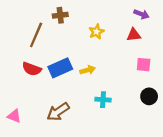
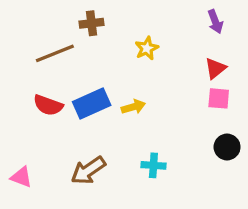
purple arrow: (141, 14) -> (215, 22), turned 48
brown line: (36, 35) -> (55, 53), turned 45
red triangle: (134, 35) -> (215, 68), moved, turned -32
cyan cross: (103, 100) -> (153, 165), moved

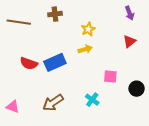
brown line: (55, 53) -> (19, 22), moved, turned 30
pink square: (219, 98) -> (110, 77), moved
yellow arrow: (133, 107) -> (85, 49), moved
cyan cross: (153, 165) -> (92, 100), turned 32

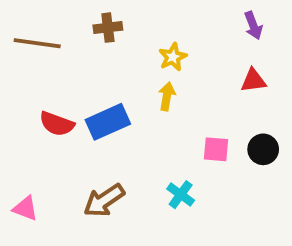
red triangle: (129, 41) -> (253, 81), turned 32
yellow arrow: (85, 49) -> (167, 96), turned -64
black circle: (137, 89) -> (263, 149), moved

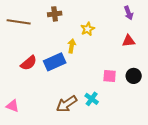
yellow arrow: (167, 96) -> (72, 46), moved
red semicircle: (57, 124) -> (29, 63), turned -60
brown arrow: (104, 200) -> (67, 104), moved

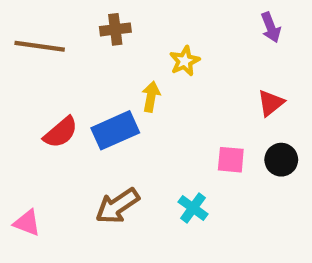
red triangle: (129, 41) -> (271, 103), moved, turned -32
brown arrow: (67, 104) -> (117, 206), moved

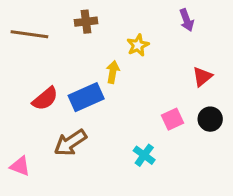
purple arrow: (271, 27) -> (187, 20), moved
pink square: (231, 160) -> (172, 119), turned -30
brown arrow: (117, 206) -> (70, 143), moved

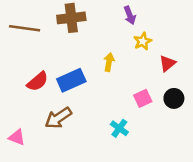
purple arrow: (187, 20) -> (130, 15), moved
brown cross: (86, 22) -> (71, 18), size x1.5
yellow star: (138, 45) -> (143, 41), moved
yellow arrow: (113, 72) -> (109, 62), moved

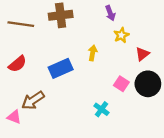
red semicircle: (38, 82) -> (17, 64), moved
pink square: (143, 98) -> (121, 84), turned -32
black circle: (174, 98) -> (148, 84), size x1.5
brown arrow: (58, 118) -> (33, 100), moved

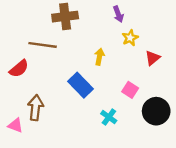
brown line: (21, 24) -> (43, 45), moved
blue rectangle: (61, 68) -> (80, 85), moved, turned 70
black circle: (148, 84) -> (156, 111), moved
brown arrow: (33, 100) -> (35, 108), turned 130

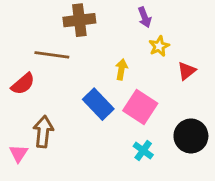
pink square: (130, 90) -> (140, 107), moved, size x1.6
cyan cross: (109, 117) -> (143, 150), moved
pink triangle: (15, 125) -> (19, 153), turned 42

